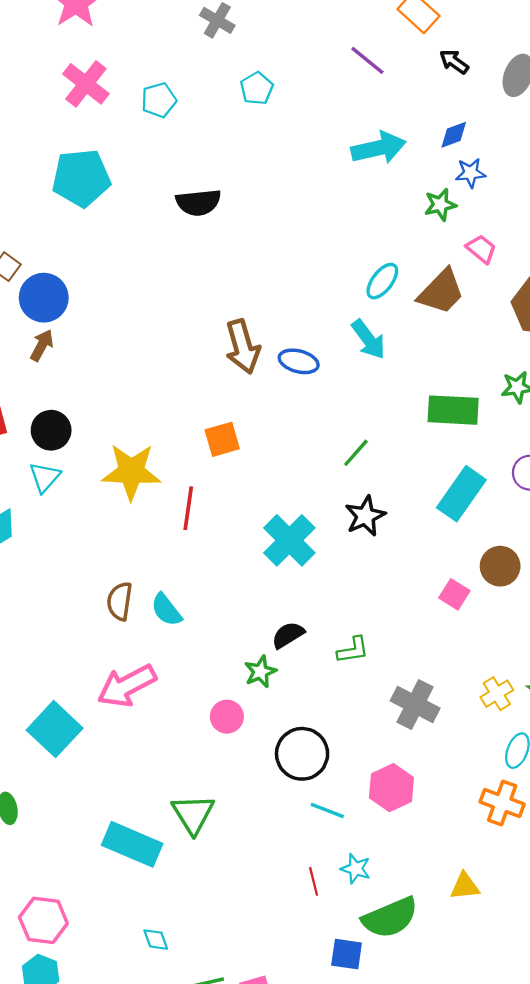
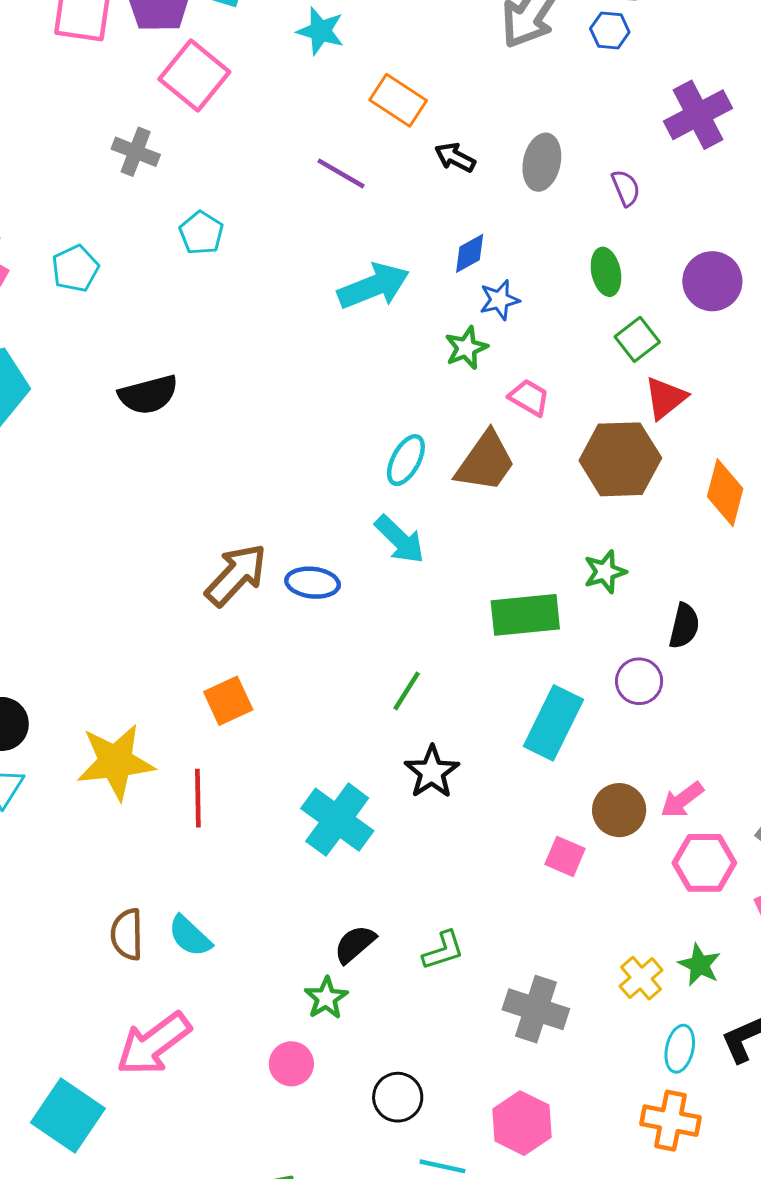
brown arrow: (243, 347) -> (236, 575), turned -112
black circle: (302, 754) -> (398, 1097), size x0.7

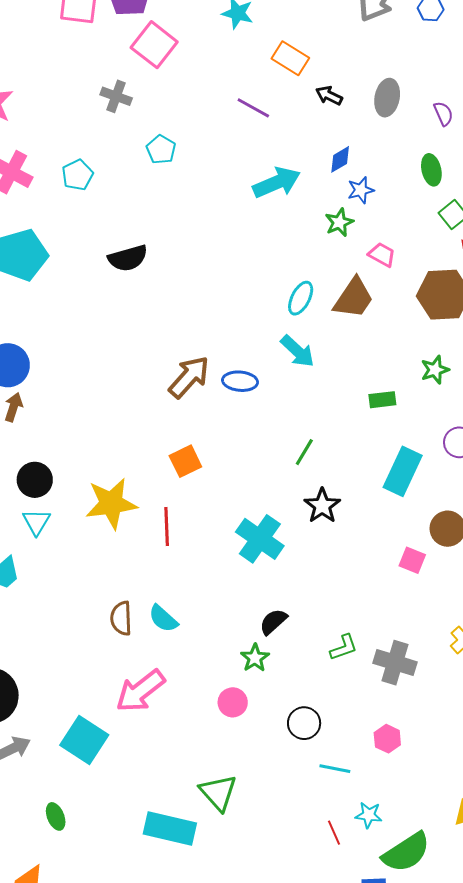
green rectangle: (525, 615) -> (382, 400), size x0.6
green L-shape: (443, 950) -> (344, 647), moved
pink hexagon: (522, 1123) -> (387, 739), size x0.7

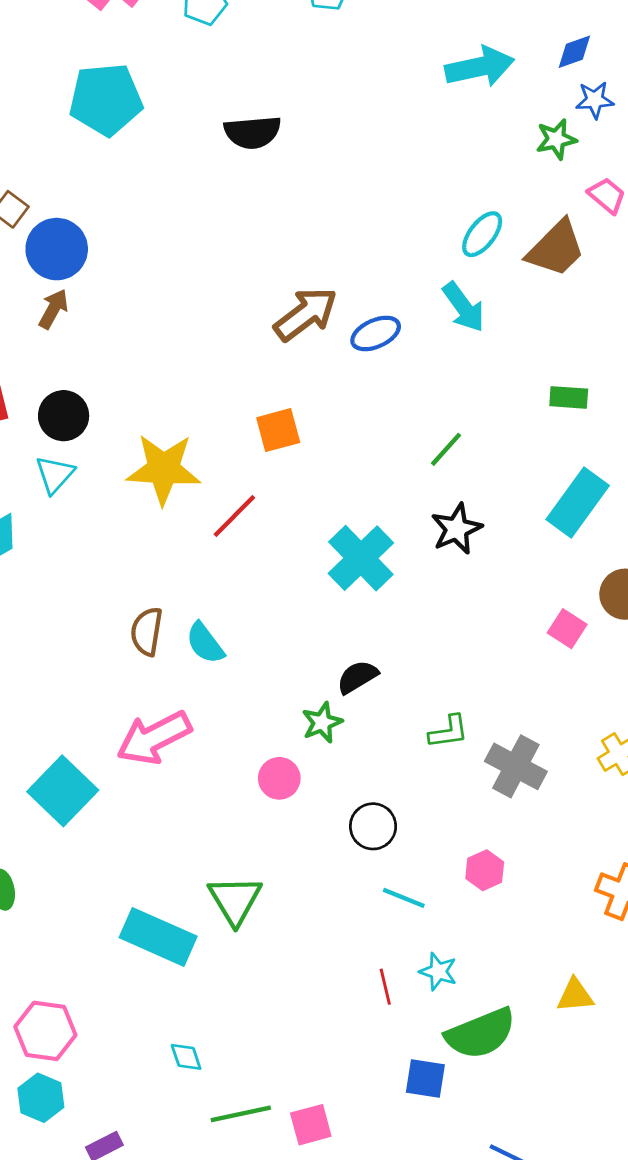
blue ellipse: (240, 381) -> (376, 333), turned -40
red line: (167, 526) -> (234, 516), turned 36

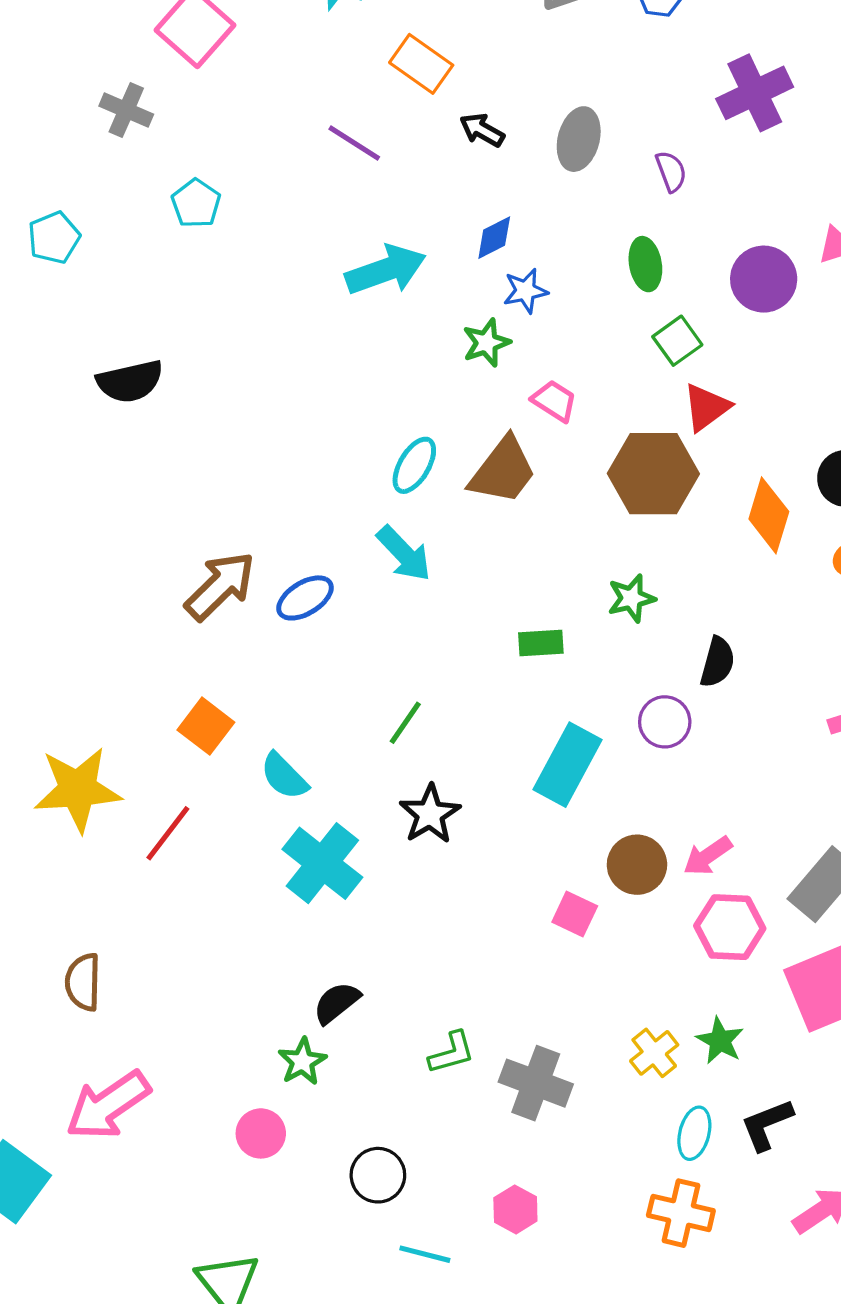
orange square: (278, 430) -> (206, 726), turned -30
cyan semicircle: (205, 643) -> (284, 776), moved

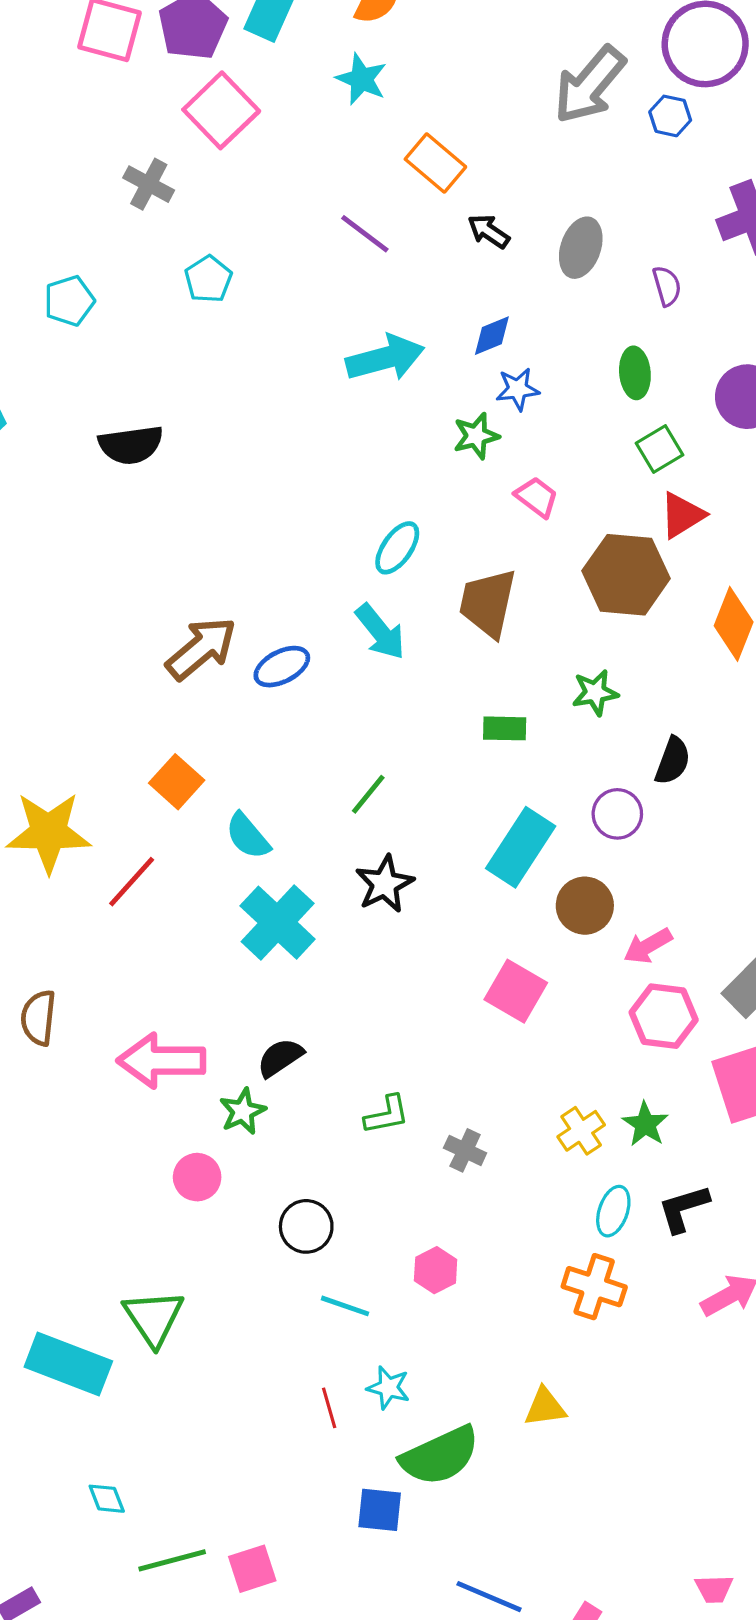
brown trapezoid: (503, 471) -> (488, 603), moved, turned 150
brown circle: (637, 865) -> (585, 906), moved
pink square: (575, 914) -> (516, 991), size x1.4
gray cross: (536, 1083) -> (465, 1150), size x0.6
pink arrow: (108, 1105) -> (161, 1061), moved, turned 30

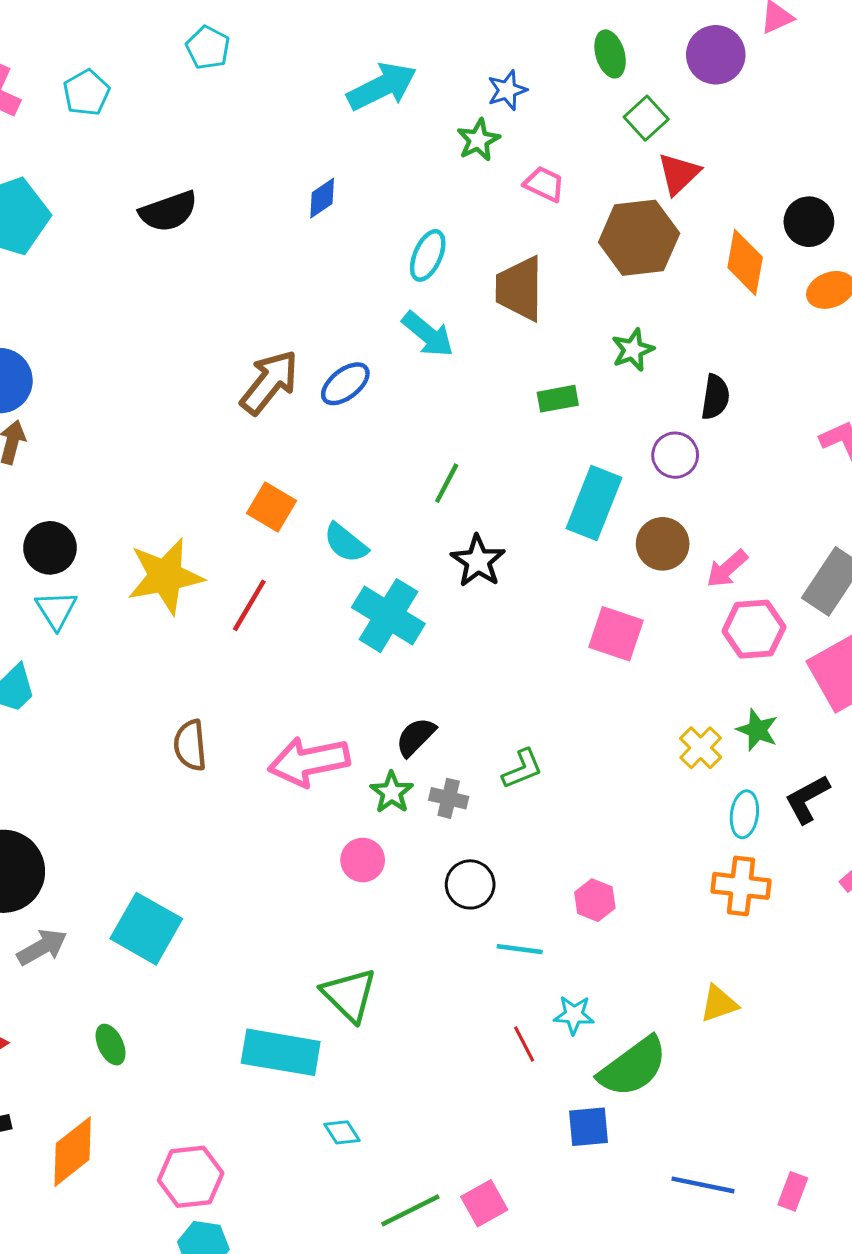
blue diamond: (492, 336) -> (322, 198), moved
gray cross: (465, 1150) -> (449, 798), moved
cyan diamond: (107, 1499) -> (342, 1132), moved

